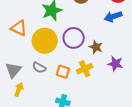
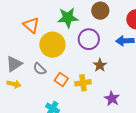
purple circle: (74, 38) -> (89, 39), moved
purple star: (115, 64) -> (112, 98), moved
yellow arrow: (19, 89) -> (14, 84), turned 64

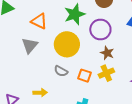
orange triangle: (31, 25) -> (39, 21), moved
gray triangle: (14, 64) -> (30, 45), moved
brown star: (100, 65) -> (107, 53), moved

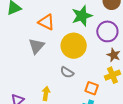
orange square: (84, 76) -> (92, 88), moved
yellow arrow: (40, 93) -> (46, 93), turned -80

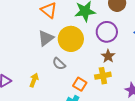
gray triangle: (36, 46) -> (46, 38), moved

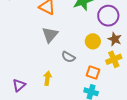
yellow circle: (71, 39) -> (93, 41), moved, size x0.6

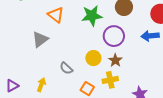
gray triangle: (50, 35) -> (40, 39), moved

